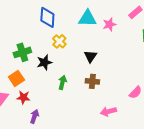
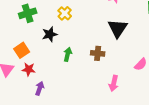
green cross: (22, 52) -> (28, 13), moved
black triangle: (90, 56) -> (118, 28), moved, size x1.5
pink arrow: (108, 111) -> (114, 83), turned -63

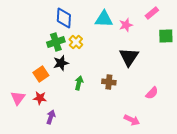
green cross: (28, 13) -> (56, 42), moved
orange square: (22, 50) -> (41, 74), moved
pink arrow: (114, 83) -> (132, 120), moved, turned -77

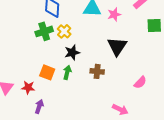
black star: (61, 63) -> (72, 52), moved
orange square: (41, 74) -> (47, 72), moved, turned -35

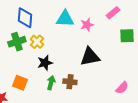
black triangle: (117, 46) -> (90, 57), turned 45
green arrow: (67, 72) -> (51, 83), moved
pink semicircle: (140, 82) -> (122, 88), moved

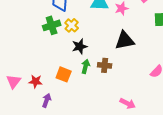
orange square: (20, 83) -> (64, 74), moved

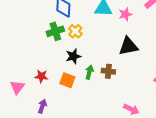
black star: (80, 46) -> (73, 56), moved
red star: (36, 81) -> (41, 76), moved
purple arrow: (47, 100) -> (42, 106), moved

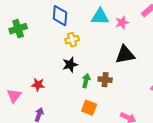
green cross: (55, 31) -> (18, 29), moved
yellow cross: (75, 31) -> (72, 40), turned 32
orange square: (67, 80) -> (89, 108), moved

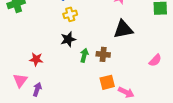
pink triangle: (14, 96) -> (20, 80), moved
orange square: (89, 108) -> (107, 82), moved, turned -35

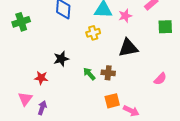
yellow cross: (70, 14) -> (93, 33), moved
black star: (68, 39) -> (61, 59), moved
green arrow: (84, 55) -> (89, 74), turned -56

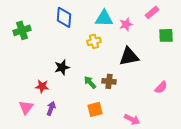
orange square: (112, 101) -> (95, 109), moved
purple arrow: (42, 108) -> (51, 108), moved

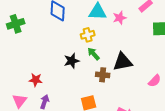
black triangle: (129, 56) -> (123, 62), moved
black star: (62, 67) -> (72, 61), moved
green arrow: (90, 82) -> (94, 54), moved

